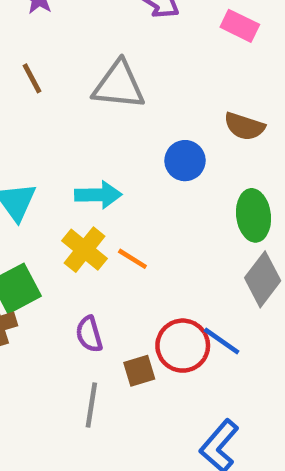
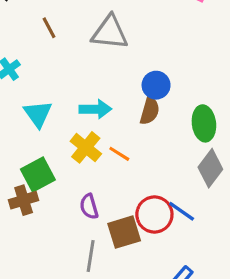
brown semicircle: (244, 126) -> (150, 111), moved, turned -92
brown square: (139, 371) -> (124, 232), size x1.5

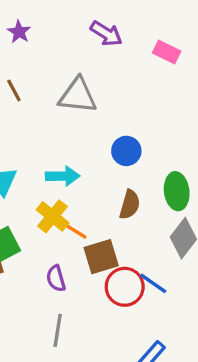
brown semicircle: (150, 111) -> (130, 205), moved
orange line: (119, 154) -> (76, 231), moved
brown square: (124, 232) -> (101, 257), moved

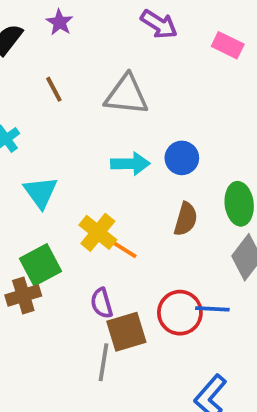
cyan arrow: (63, 176) -> (130, 164), moved
brown square: (101, 257) -> (126, 332), moved
blue line: (153, 283) -> (212, 309), turned -32

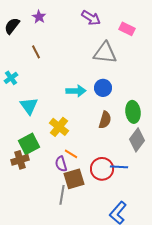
gray triangle: (126, 95) -> (105, 53), moved
orange line: (125, 250) -> (71, 154), moved

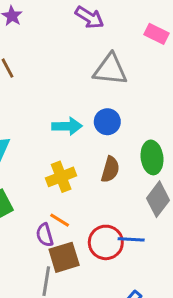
pink rectangle: (127, 29) -> (156, 34), moved
yellow cross: (59, 127) -> (61, 177), moved, turned 30

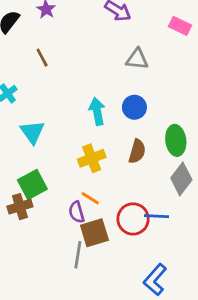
gray triangle: (110, 70) -> (137, 59), size x0.7
cyan arrow: (67, 126) -> (97, 111), turned -100

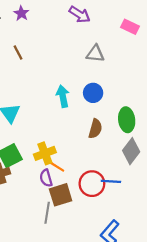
yellow cross: (92, 158) -> (45, 153), moved

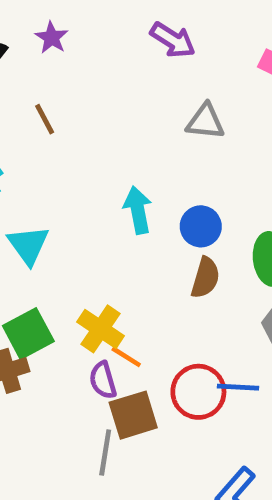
blue circle: (93, 93) -> (201, 226), moved
yellow cross: (45, 153) -> (101, 329), turned -35

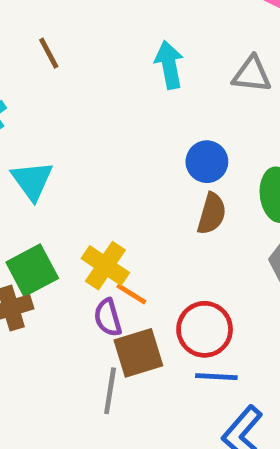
gray triangle: (205, 122) -> (252, 74), moved
cyan arrow: (138, 210) -> (169, 65), moved
blue line: (238, 387) -> (216, 377), moved

